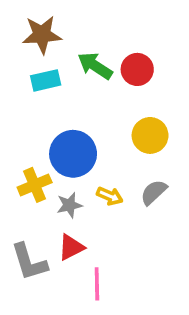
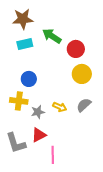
red circle: (137, 69) -> (76, 49), moved
blue circle: (73, 154) -> (29, 79), moved, size x0.6
yellow cross: (35, 185) -> (19, 101), turned 30

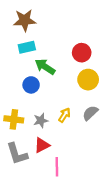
green arrow: (52, 36) -> (45, 67), moved
yellow cross: (19, 101) -> (14, 119), moved
yellow arrow: (60, 107) -> (64, 115), turned -80

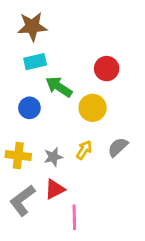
yellow circle: (88, 80) -> (93, 108), moved
blue circle: (31, 85) -> (29, 108), moved
gray L-shape: (17, 154) -> (22, 200), turned 70

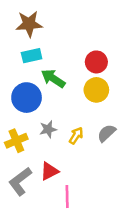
blue circle: (29, 108) -> (27, 98), size x1.5
yellow circle: (93, 108) -> (96, 90), moved
yellow cross: (18, 156) -> (16, 141), turned -30
gray star: (53, 157) -> (48, 129), moved

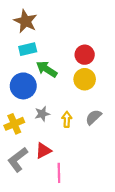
brown star: (29, 24) -> (25, 21), turned 30
yellow arrow: (76, 136) -> (67, 119), turned -32

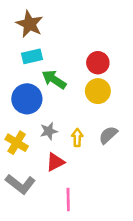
yellow cross: (14, 124) -> (17, 143), turned -36
red triangle: (43, 151) -> (55, 162), moved
gray L-shape: (18, 160) -> (20, 184), turned -105

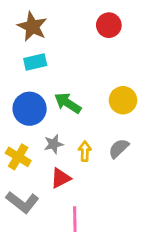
red circle: (98, 63) -> (109, 25), moved
green arrow: (54, 79) -> (68, 103), moved
yellow circle: (98, 91) -> (123, 100), moved

